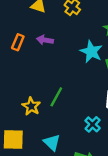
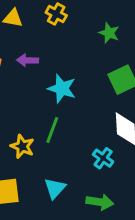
cyan star: (91, 52) -> (62, 89), moved
cyan triangle: (52, 142) -> (55, 188), turned 36

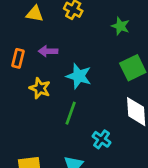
yellow star: (22, 146) -> (40, 88), moved
cyan cross: (103, 158) -> (102, 139), moved

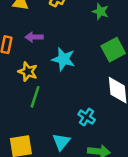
green line: (71, 113) -> (35, 97), moved

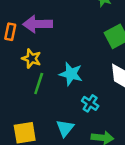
purple arrow: (34, 37) -> (38, 24), size x1.6
cyan star: (63, 59) -> (71, 74), moved

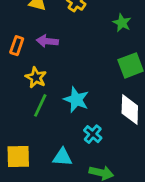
purple arrow: (38, 24) -> (47, 41), size x0.7
cyan triangle: (65, 128) -> (62, 157), turned 48

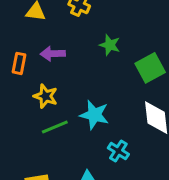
green star: (122, 23) -> (110, 45), moved
green line: (40, 105) -> (55, 127), turned 50

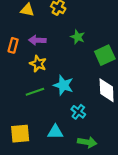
yellow star: (45, 96) -> (38, 64), moved

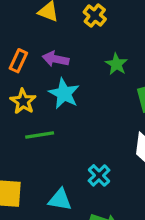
yellow star: (38, 64) -> (23, 101), moved
cyan star: (63, 85) -> (64, 94), moved

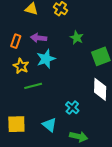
cyan star: (64, 94) -> (46, 59), turned 30
cyan triangle: (60, 200) -> (49, 125), turned 35

